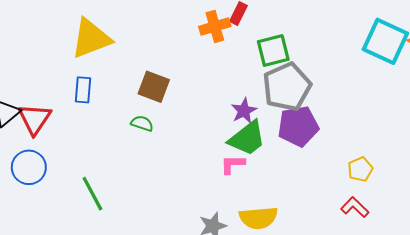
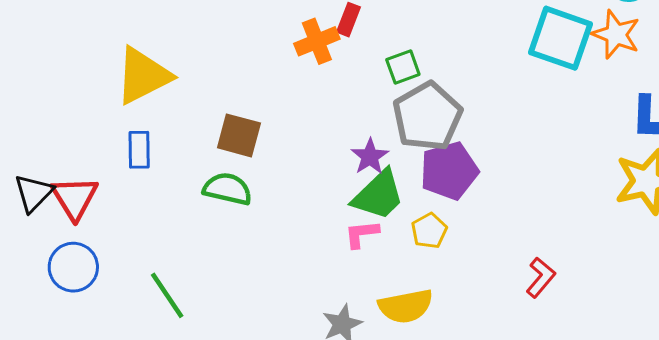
green square: (273, 50) -> (403, 67), size x0.7
green semicircle: (142, 123) -> (228, 189), size x1.5
yellow pentagon: (360, 169) -> (429, 231), moved
red L-shape: (355, 207) -> (541, 277), turned 92

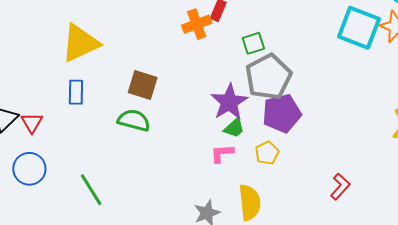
purple star: (370, 157) -> (229, 102), size x1.5
green trapezoid: (379, 195) -> (234, 128), size x0.6
red triangle: (75, 198) -> (32, 123), size x0.7
yellow semicircle: (406, 306) -> (250, 203), turned -87

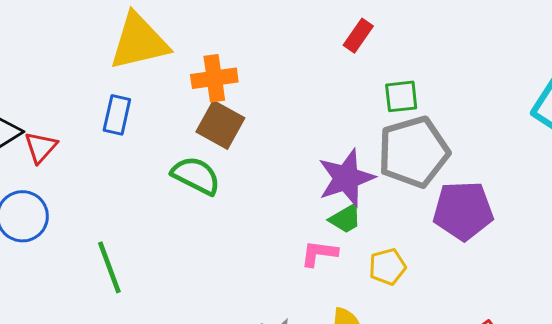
orange cross: (197, 24) -> (214, 78), moved
purple pentagon: (282, 113) -> (463, 211), moved

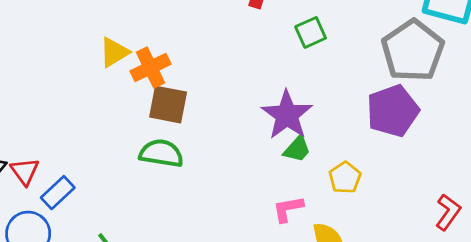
yellow triangle: (139, 42) -> (114, 52), moved, size x0.6
blue rectangle: (117, 115) -> (58, 193), moved, turned 52
gray pentagon: (414, 152) -> (413, 51), moved
pink L-shape: (319, 253) -> (288, 209), moved

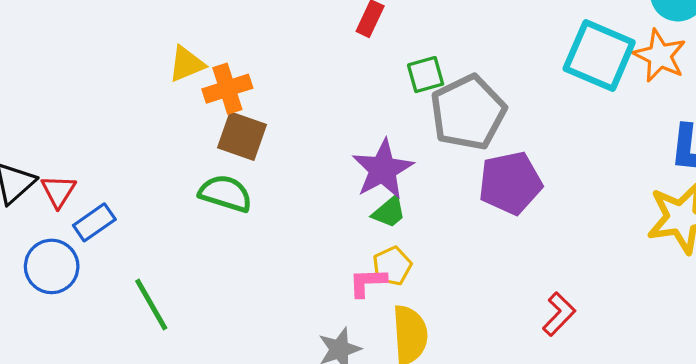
gray pentagon: (413, 51) -> (468, 112), moved
yellow pentagon: (345, 178) -> (392, 266), moved

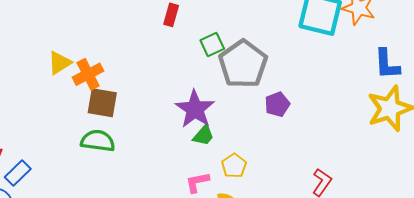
purple pentagon: (510, 183) -> (277, 104), size x0.6
yellow pentagon: (392, 266) -> (234, 166), moved

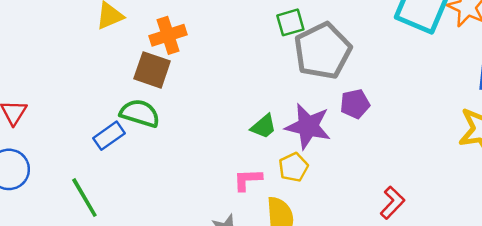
orange cross: (88, 74) -> (168, 35), moved
purple star: (195, 109) -> (308, 126), moved, turned -30
blue rectangle: (18, 173) -> (109, 136), moved

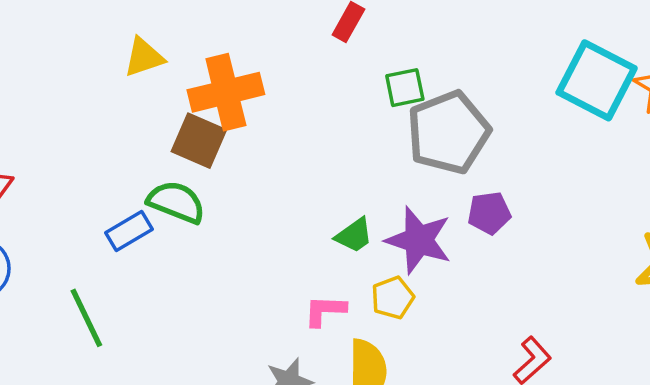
orange cross: (168, 35) -> (226, 92), size x1.4

